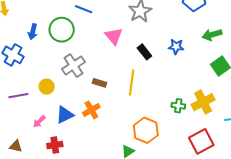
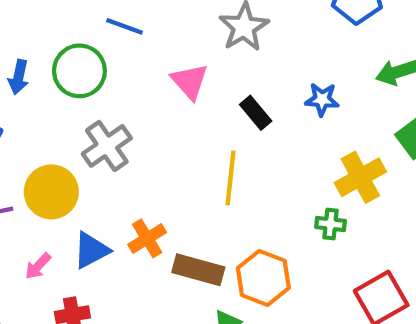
brown rectangle: (99, 83) -> (198, 270), moved, size x1.6
yellow circle: (47, 87) -> (51, 192), size x1.6
yellow cross: (203, 102) -> (360, 177), moved

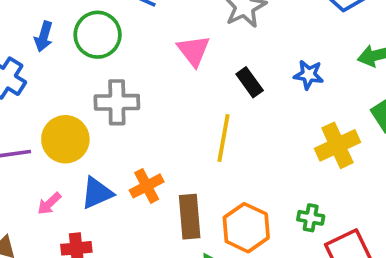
gray cross: (107, 146) -> (117, 102), turned 30
green cross: (331, 224) -> (311, 218), moved
brown rectangle: (198, 270) -> (190, 217), turned 66

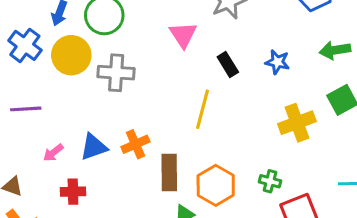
yellow circle: (65, 139) -> (71, 55), moved

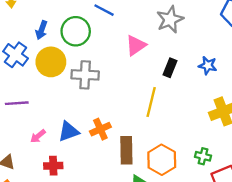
pink triangle: (183, 35) -> (136, 45), turned 30
black rectangle: (228, 65) -> (170, 68), turned 54

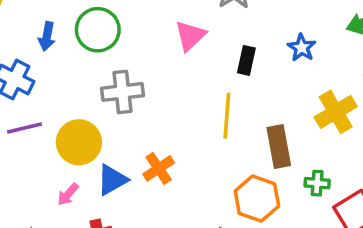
yellow circle: (51, 62) -> (79, 142), moved
blue star: (208, 65) -> (302, 48), turned 30
purple line: (17, 103) -> (25, 128), moved
brown rectangle: (126, 150) -> (279, 146), moved

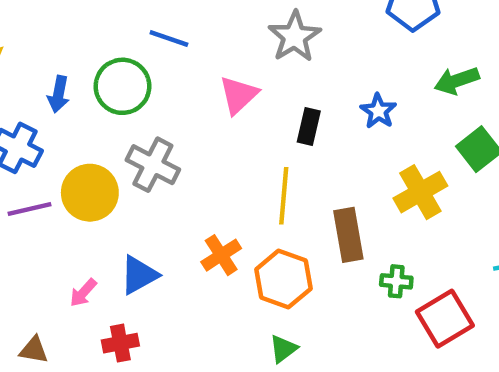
gray cross: (123, 92) -> (153, 165), turned 33
yellow circle: (79, 142) -> (90, 193), moved
orange cross: (159, 168) -> (221, 255), moved
orange hexagon: (257, 199) -> (283, 279), moved

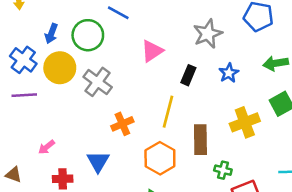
gray star: (295, 37) -> (208, 34), moved
yellow circle: (90, 193) -> (60, 68), moved
orange cross: (221, 255) -> (122, 124), moved
blue triangle: (139, 275) -> (98, 161), moved, turned -40

